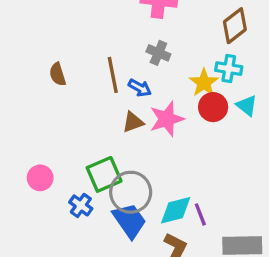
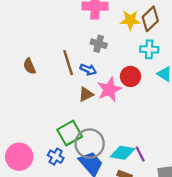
yellow star: (204, 83) -> (130, 20), moved, turned -30
red circle: (213, 107) -> (130, 76), moved
pink circle: (40, 178) -> (19, 157), moved, size x1.5
cyan diamond: (176, 210) -> (123, 153), turned 30

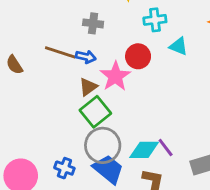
brown line: (68, 63) -> (60, 52), turned -45
green square: (70, 133) -> (95, 112), moved

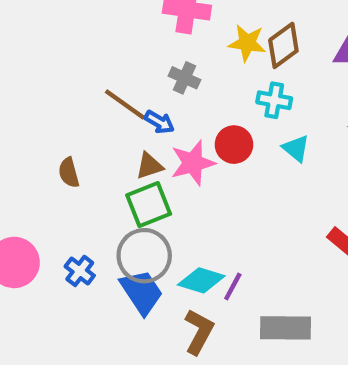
brown semicircle: (14, 65) -> (69, 173), moved
purple line: (166, 147) -> (233, 287), turned 48

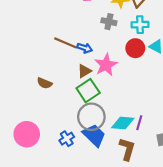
gray cross: (184, 78) -> (109, 22), moved
red circle: (234, 145) -> (135, 48), moved
brown semicircle: (69, 173) -> (45, 83), turned -40
blue cross: (80, 271) -> (67, 139), moved, turned 32

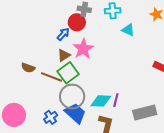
brown line: (65, 43) -> (51, 77), moved
blue arrow: (85, 48) -> (63, 34), turned -64
red circle: (135, 48) -> (77, 22), moved

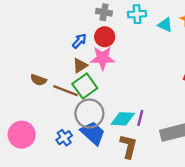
red circle: (77, 22) -> (105, 37), moved
cyan triangle: (128, 30) -> (165, 25), moved
pink star: (83, 49) -> (103, 58), turned 30

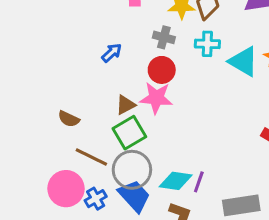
cyan triangle: (165, 25) -> (243, 61), size x1.5
blue arrow: (79, 41) -> (112, 53), moved
brown line: (66, 91) -> (91, 157), moved
pink circle: (22, 135) -> (66, 189), moved

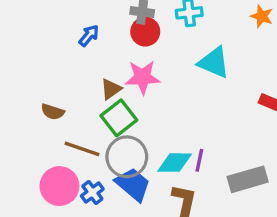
cyan triangle: (243, 61) -> (214, 62), moved
red circle: (162, 70) -> (145, 32), moved

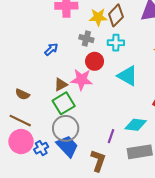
red circle: (145, 32) -> (95, 61), moved
brown line: (82, 149) -> (20, 121), moved
cyan diamond: (175, 163) -> (136, 125), moved

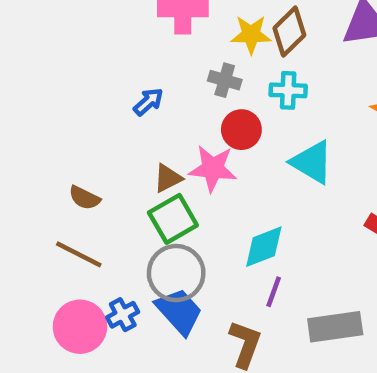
cyan diamond: (136, 125) -> (264, 247), moved, turned -30
pink circle: (21, 142) -> (80, 327), moved

